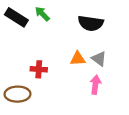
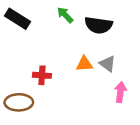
green arrow: (42, 14) -> (65, 15), moved
pink arrow: (95, 85) -> (120, 92), moved

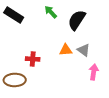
black semicircle: (99, 25) -> (77, 20), turned 115

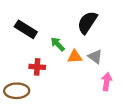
green arrow: (51, 12) -> (58, 44), moved
black rectangle: (14, 15) -> (26, 29), moved

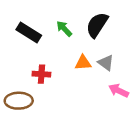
green arrow: (58, 44) -> (64, 29), moved
pink arrow: (107, 82) -> (119, 91), turned -72

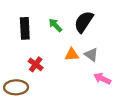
black rectangle: (29, 32) -> (25, 28), turned 55
red cross: (41, 74) -> (36, 64), turned 32

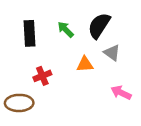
gray triangle: (91, 55) -> (112, 53), moved
red cross: (36, 64) -> (42, 76), turned 32

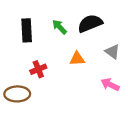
black semicircle: (99, 26) -> (90, 23), turned 35
gray triangle: (112, 53) -> (112, 52), moved

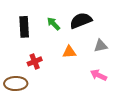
gray triangle: (112, 52) -> (101, 46), turned -48

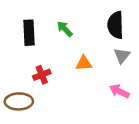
black semicircle: (81, 21) -> (116, 25), moved, turned -70
gray triangle: (101, 46) -> (122, 56), turned -40

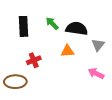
black semicircle: (116, 25) -> (77, 29), moved, turned 100

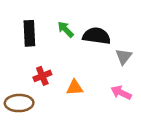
orange triangle: (67, 51) -> (75, 88), moved

